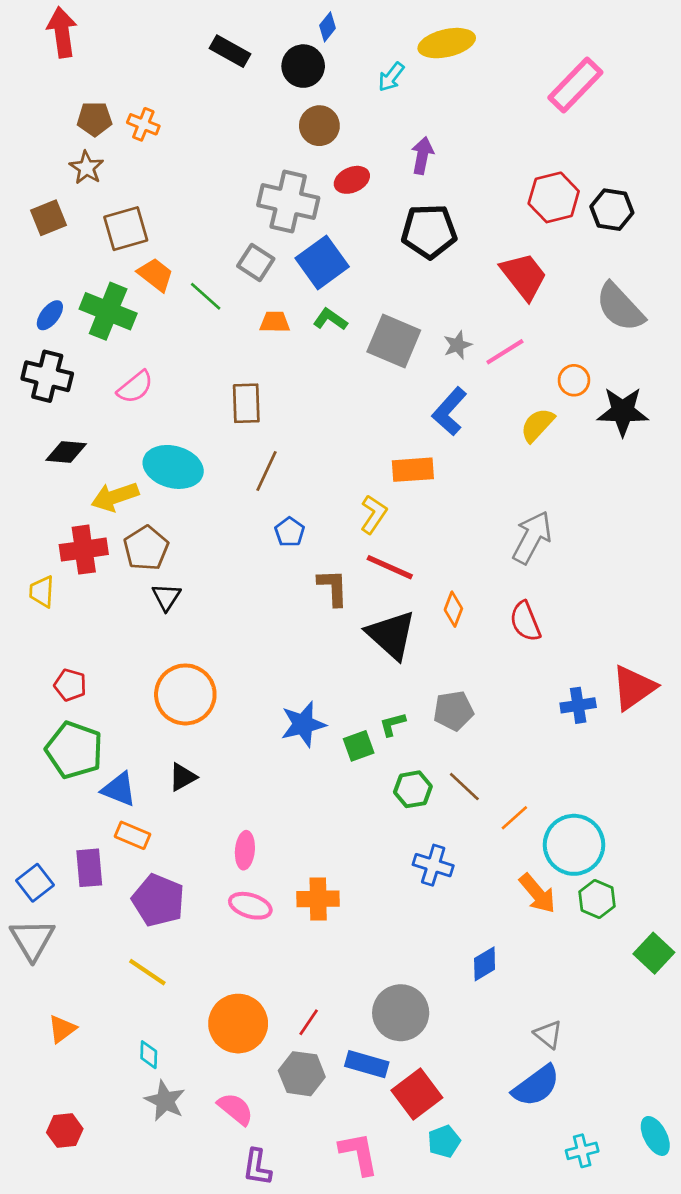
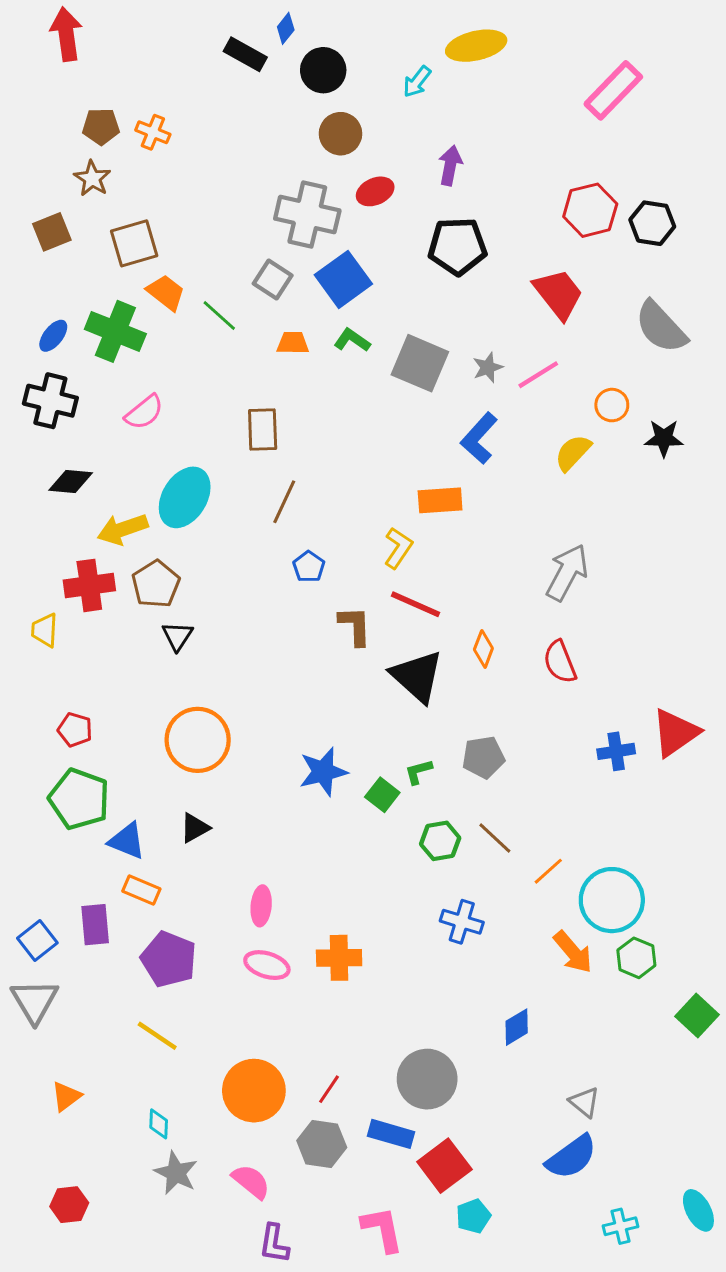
blue diamond: (328, 27) -> (286, 28), moved
black star: (623, 411) -> (664, 438), size x0.7
cyan ellipse: (173, 467) -> (185, 497), turned -74
green square: (359, 746) -> (382, 795), turned -32

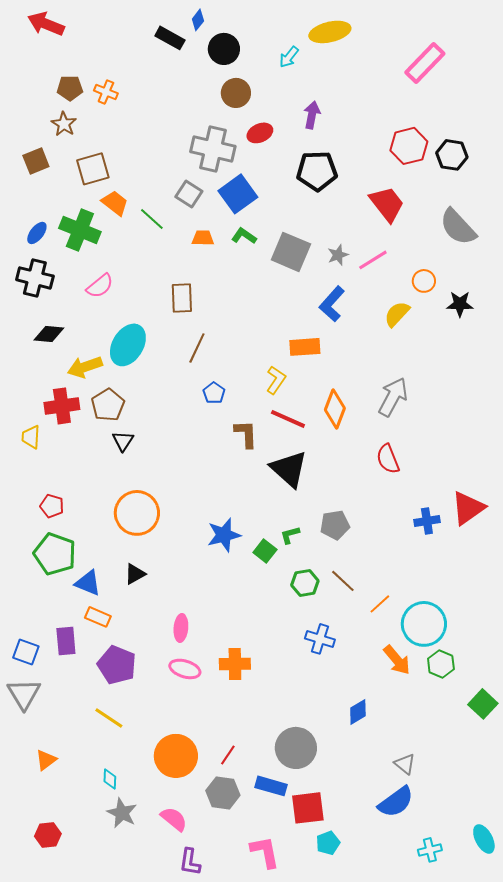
red arrow: (66, 34) -> (46, 24), turned -60
orange diamond: (483, 649) -> (335, 409), moved, size x1.5
blue square: (37, 940) -> (26, 652), turned -32
red square: (444, 1166) -> (308, 808), turned 30

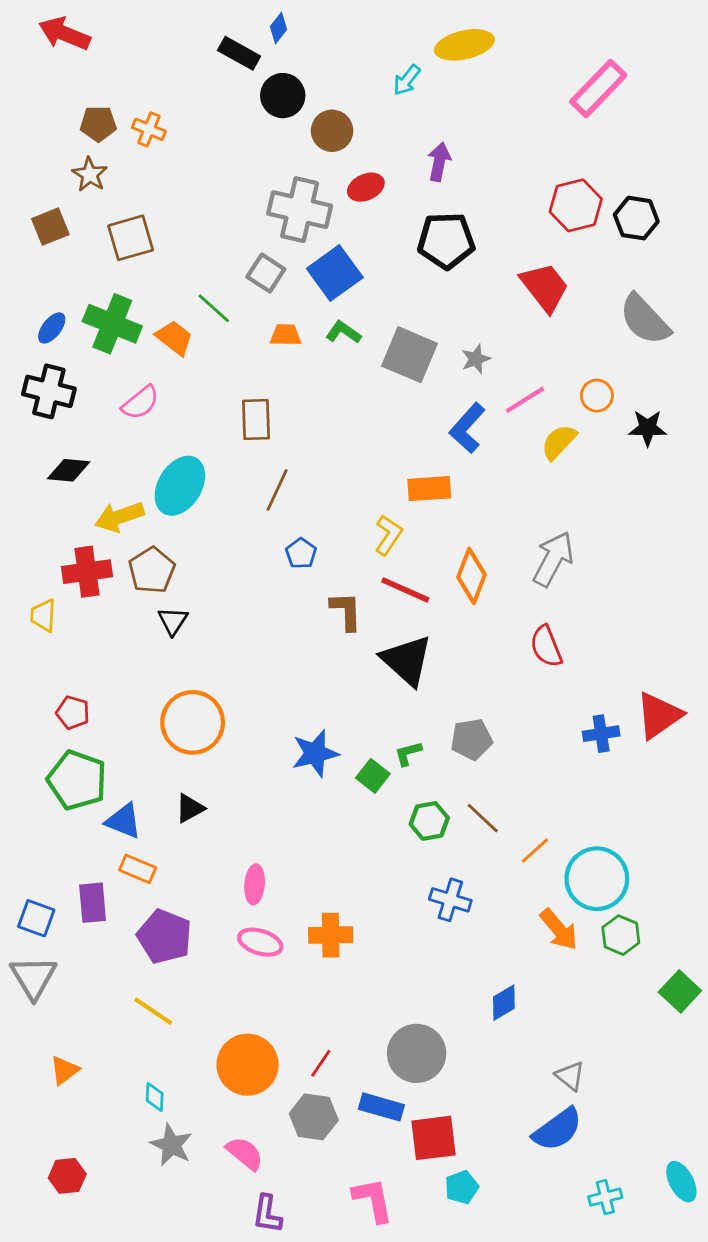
black circle: (224, 49) -> (283, 96), moved
orange trapezoid: (115, 203) -> (174, 338), moved
pink line: (373, 260) -> (525, 400), moved

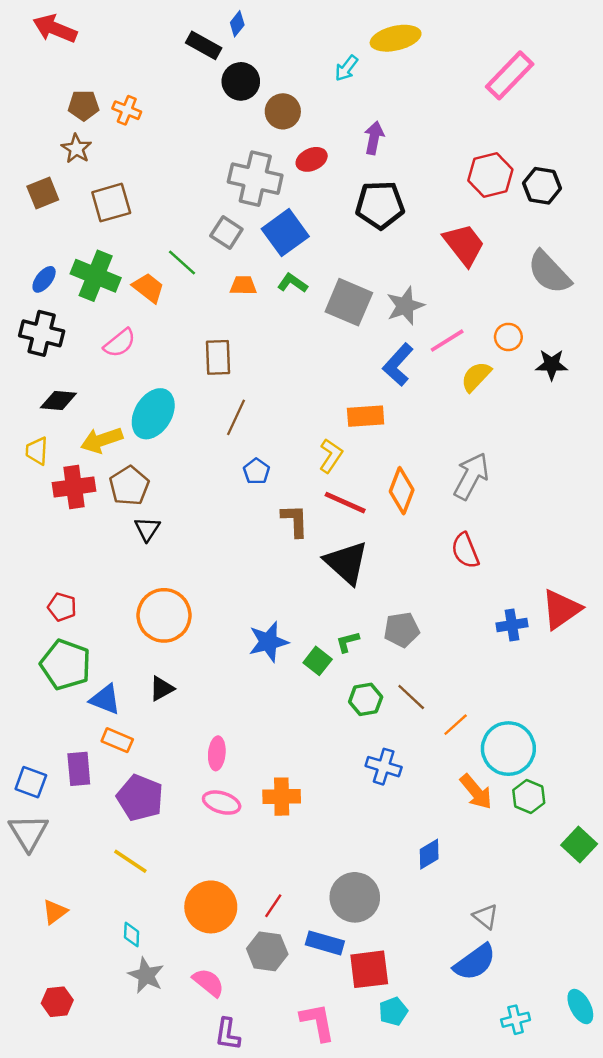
gray star: (476, 359) -> (405, 306), size x1.5
yellow trapezoid: (43, 615) -> (37, 451), moved

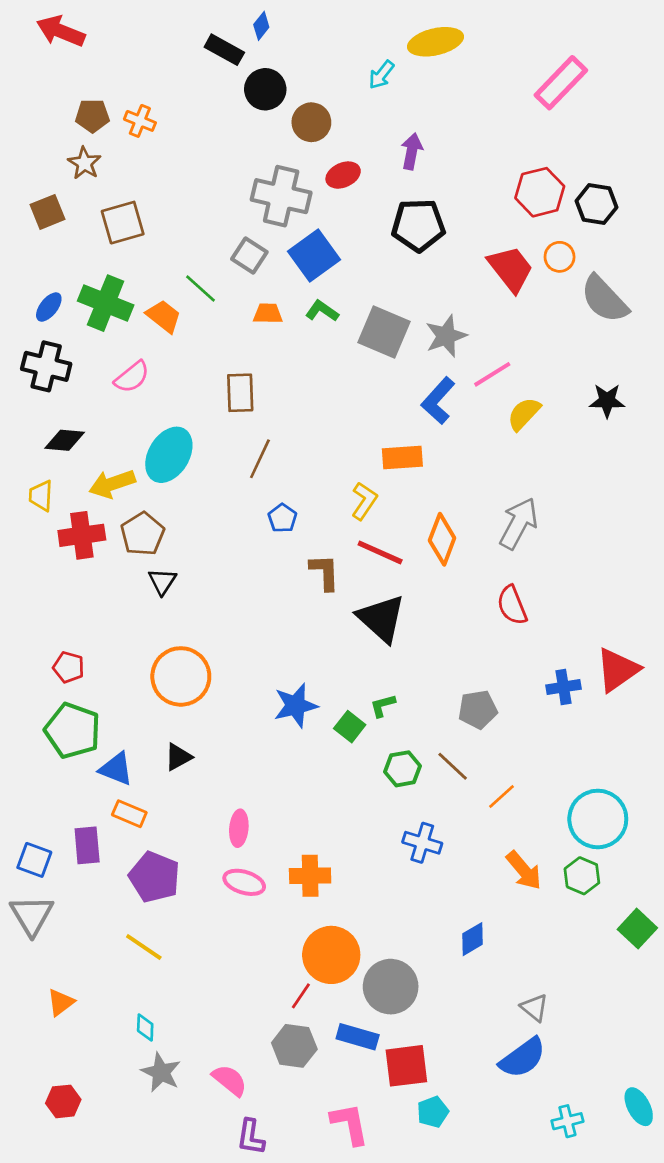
orange circle: (508, 337) -> (560, 257), moved
gray pentagon: (402, 630) -> (478, 709), moved
cyan circle: (508, 749) -> (598, 819), moved
orange circle: (211, 907) -> (331, 955), moved

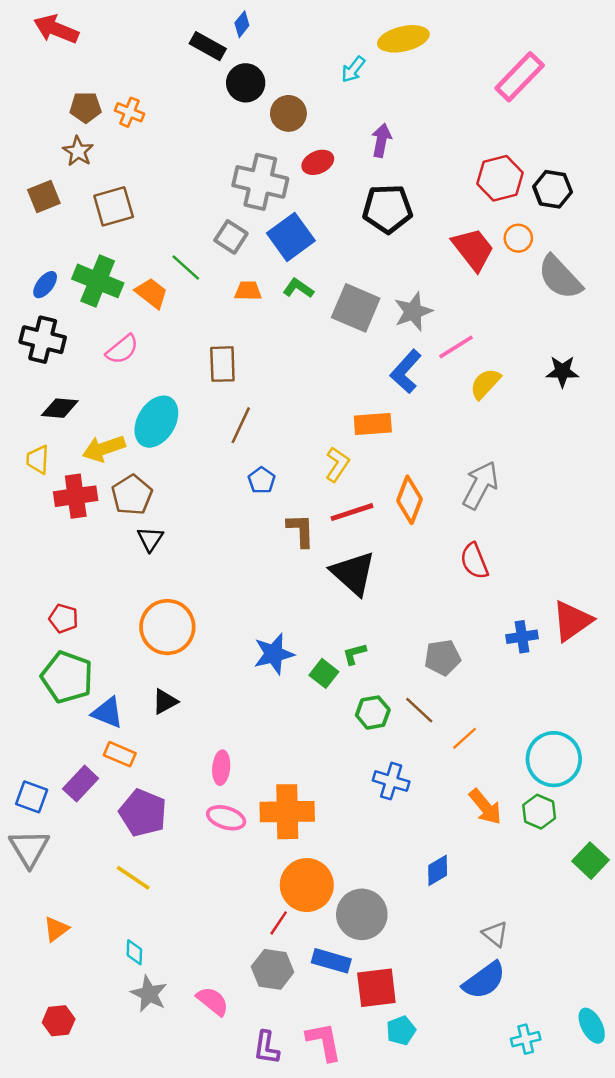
red line: (380, 552) -> (352, 512), turned -42
purple rectangle: (87, 845) -> (81, 784), turned 48
orange cross: (310, 876) -> (287, 812), size x1.4
purple L-shape: (251, 1137) -> (266, 1048), moved

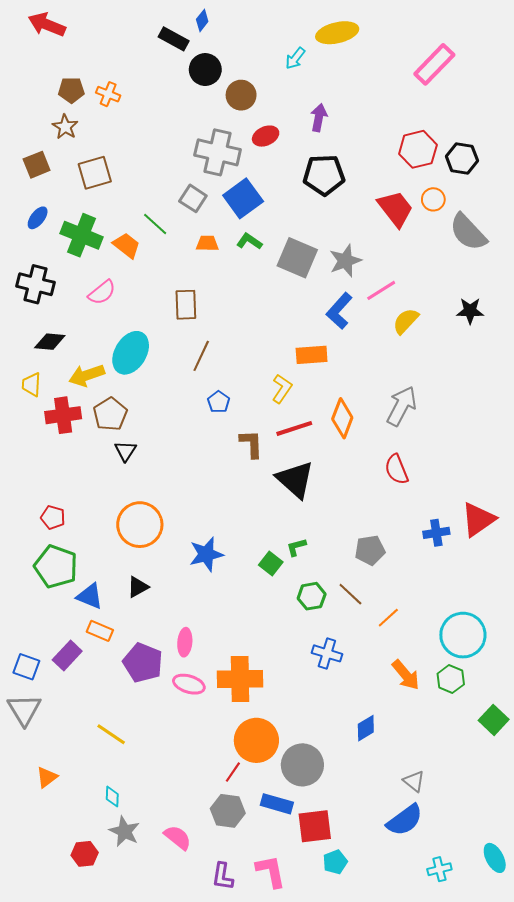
blue ellipse: (45, 285) -> (38, 218), moved
blue star: (274, 654) -> (206, 554), moved
purple pentagon: (143, 813) -> (143, 663), moved
red hexagon: (59, 1021) -> (85, 854), moved

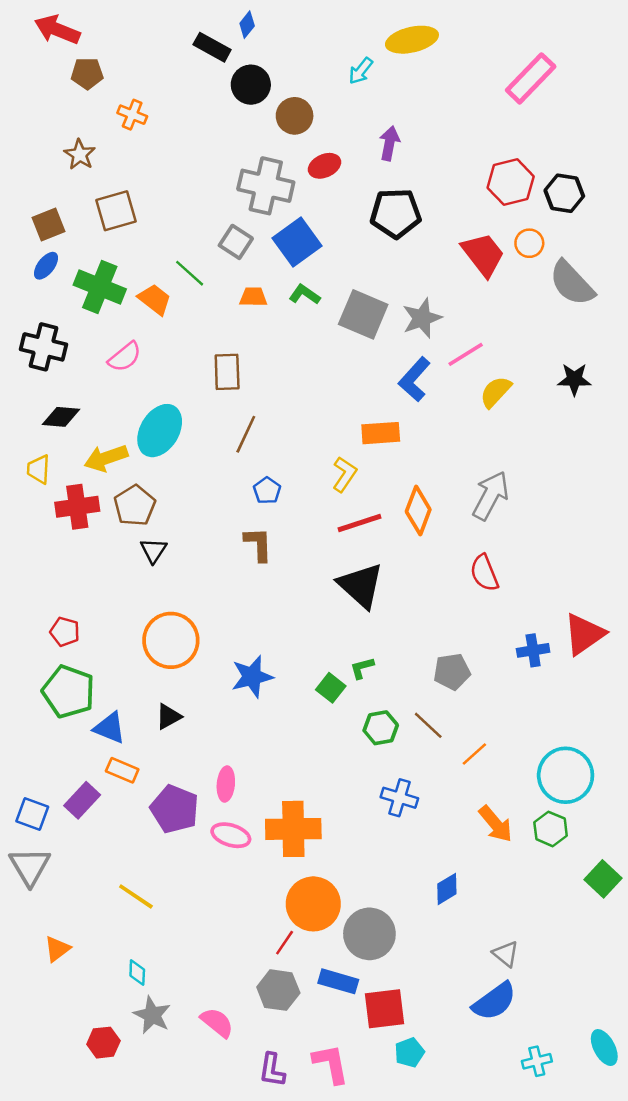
brown pentagon: (71, 90) -> (87, 73), moved
brown square: (37, 165) -> (48, 224), moved
brown L-shape: (251, 444) -> (258, 544), moved

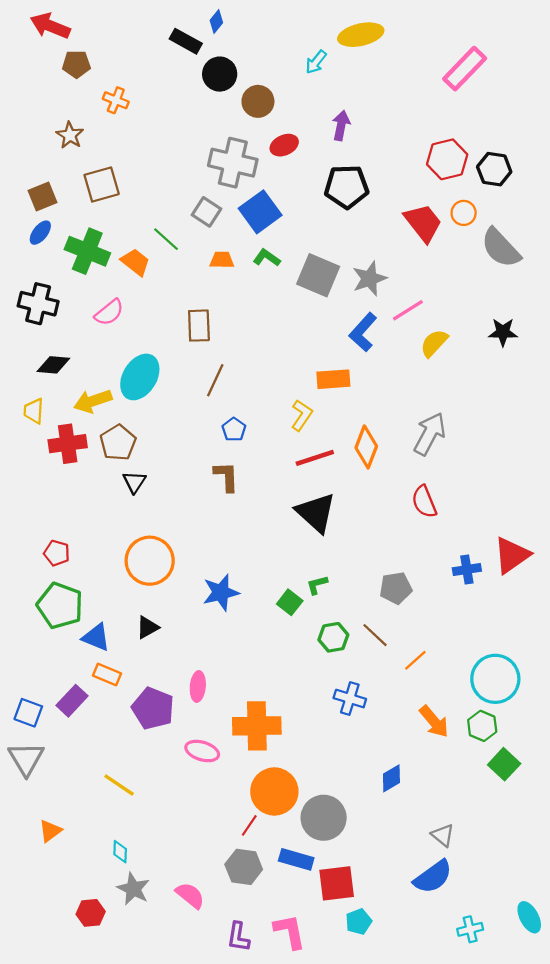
pink ellipse: (231, 835) -> (202, 751), moved
green square: (603, 879) -> (504, 764), moved

